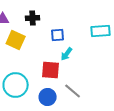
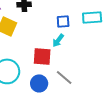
blue square: (58, 35) -> (63, 21), moved

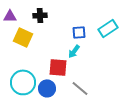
cyan rectangle: (92, 17) -> (108, 28), turned -30
blue circle: (39, 83) -> (47, 88), moved

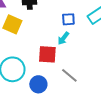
blue circle: (47, 88) -> (38, 84), moved

